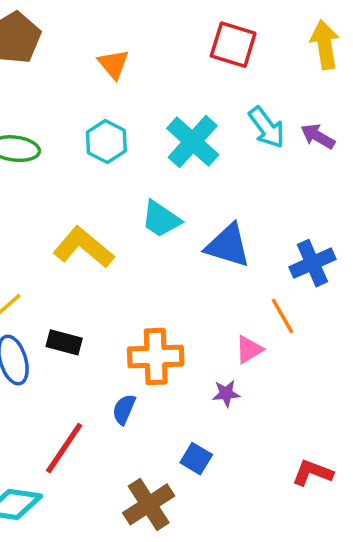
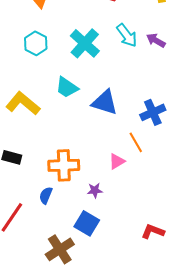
purple star: (226, 393) -> (95, 190), moved
blue square: (196, 459) -> (87, 223), size x1.4

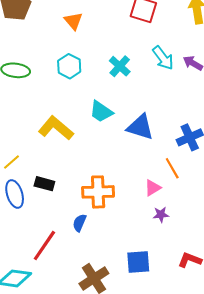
cyan cross: (85, 43) -> (120, 66), size x0.7
purple star: (95, 190) -> (161, 215), moved
blue square: (87, 223) -> (138, 262), moved, turned -35

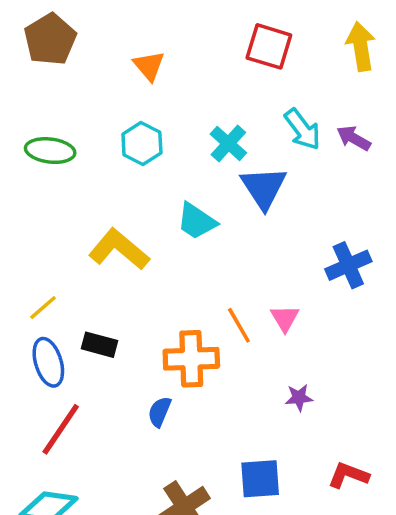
blue triangle: (140, 127) -> (264, 188), moved, turned 40
orange line: (172, 168) -> (239, 325), moved
pink triangle: (153, 188) -> (285, 318), moved, turned -30
red line: (44, 245) -> (61, 429), moved

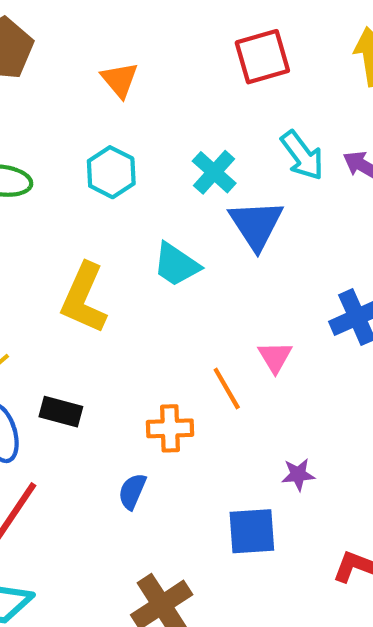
red square: (269, 46) -> (262, 57), turned -33
yellow L-shape: (119, 249) -> (84, 298), turned -106
pink triangle: (285, 318) -> (275, 357), moved
orange cross: (191, 359) -> (170, 428), size x0.7
blue square: (260, 479) -> (252, 531), moved

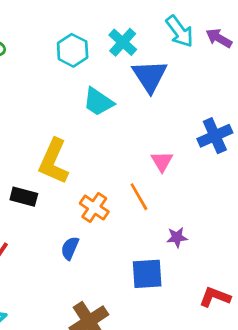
cyan hexagon: (111, 172) -> (73, 50), moved
yellow L-shape: (84, 298) -> (54, 161), moved
orange line: (227, 388) -> (139, 197), moved
orange cross: (170, 428) -> (94, 208), turned 36

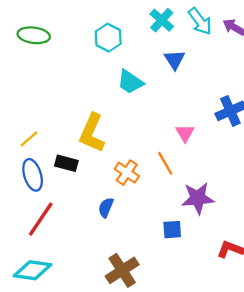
cyan cross: (123, 42) -> (162, 20), moved
blue triangle: (150, 76) -> (175, 60), size x0.7
purple star: (177, 237) -> (198, 198), size x1.8
blue square: (147, 274) -> (172, 230), size x0.7

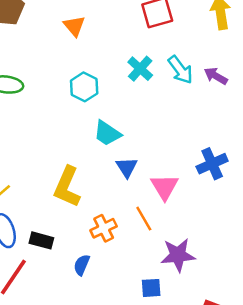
blue triangle: (175, 60) -> (127, 167), moved
pink triangle: (185, 133) -> (165, 187), size x1.4
black rectangle: (66, 163) -> (41, 240), moved
orange cross: (127, 173) -> (104, 228), turned 30

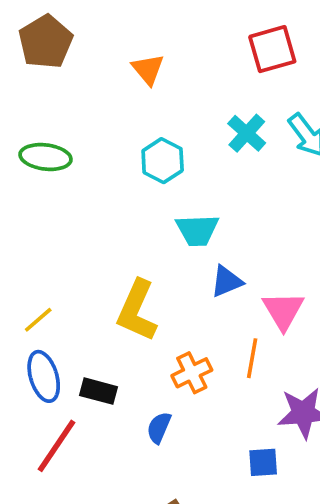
cyan trapezoid: (107, 133) -> (197, 230), turned -36
blue triangle: (127, 167) -> (227, 281), turned 40
orange line: (144, 219) -> (252, 358), turned 40

